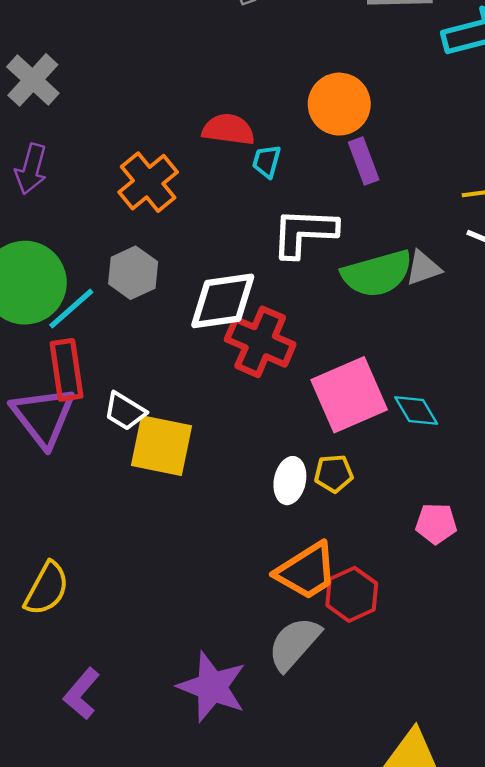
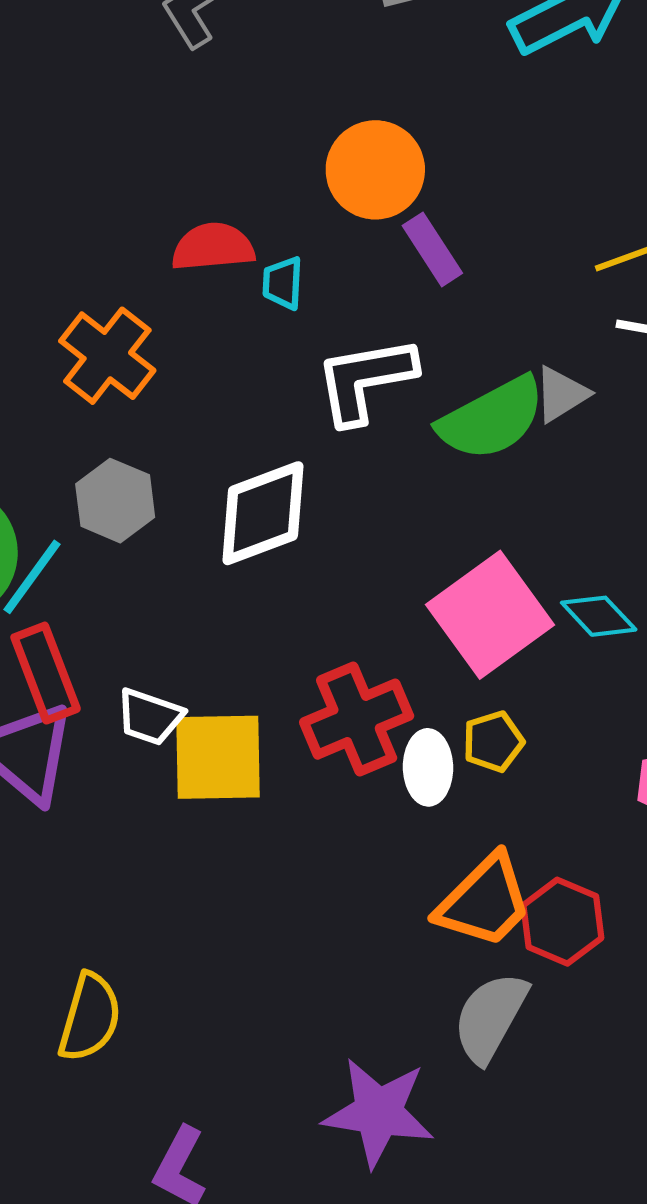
red cross: (260, 342) -> (357, 719), moved, turned -34

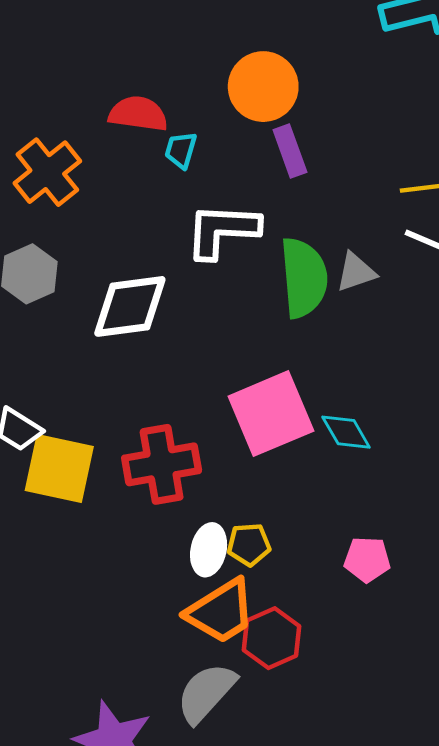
green semicircle: (492, 418) -> (304, 278), turned -80
yellow pentagon: (493, 742) -> (249, 545), moved
white ellipse: (428, 767) -> (209, 550), moved

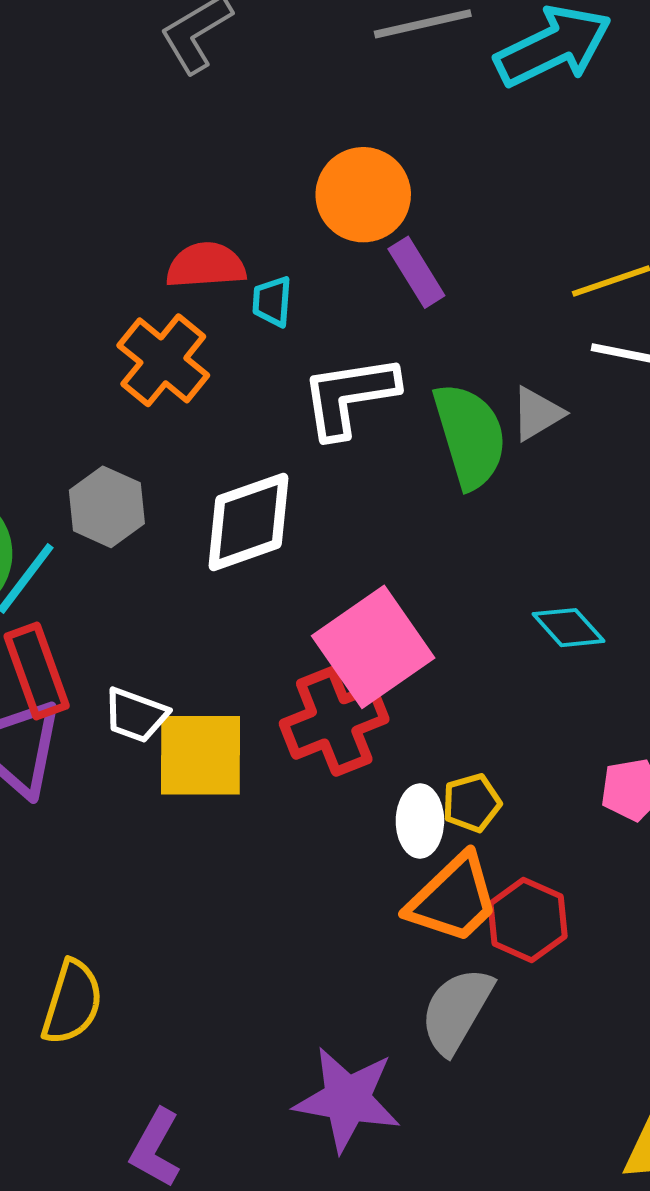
orange cross: (47, 172) -> (163, 360), moved
pink square: (271, 414) -> (373, 647), moved

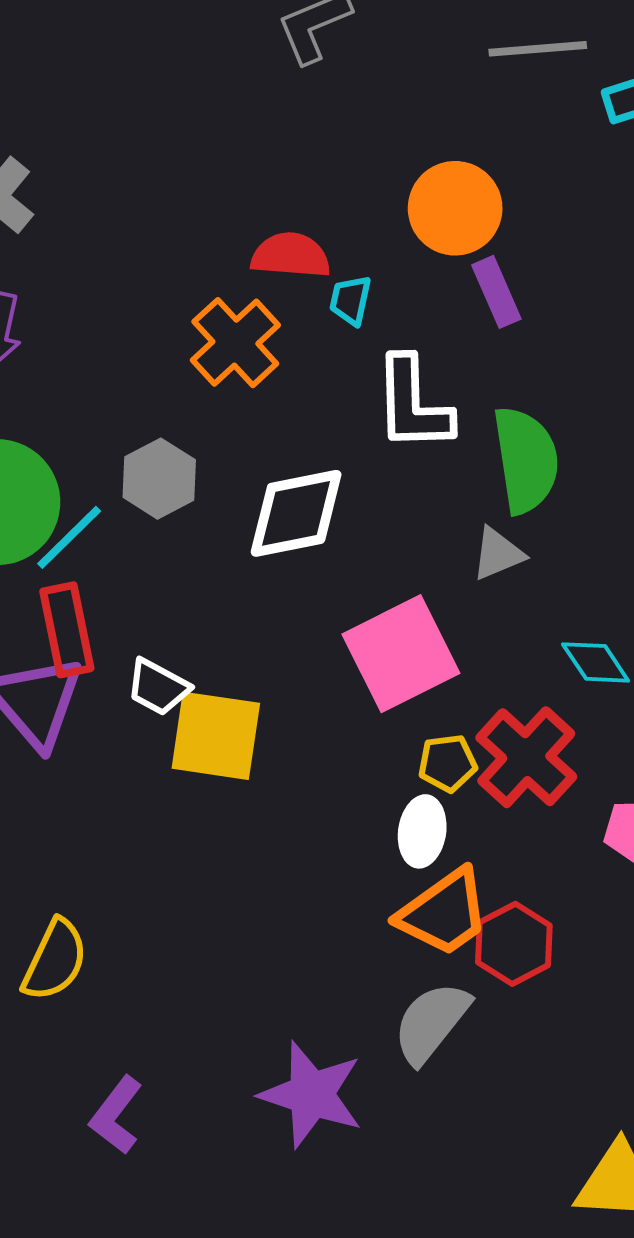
white L-shape: (349, 396) -> (413, 404), turned -91
gray triangle: (537, 414) -> (498, 554), moved
red cross: (334, 721) -> (526, 757), moved, turned -34
yellow pentagon: (472, 803) -> (447, 763), moved

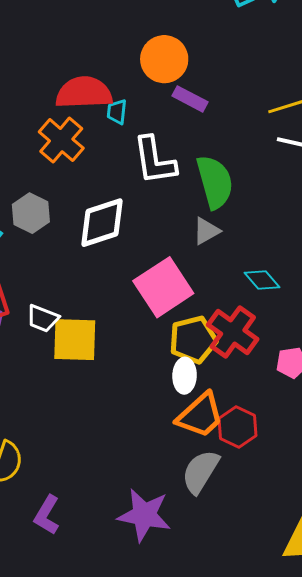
red semicircle: (291, 255) -> (84, 93), size x1.4
purple rectangle: (496, 292) -> (190, 99), turned -32
yellow pentagon: (447, 763) -> (193, 340), size x1.6
purple L-shape: (116, 1115) -> (47, 515), moved

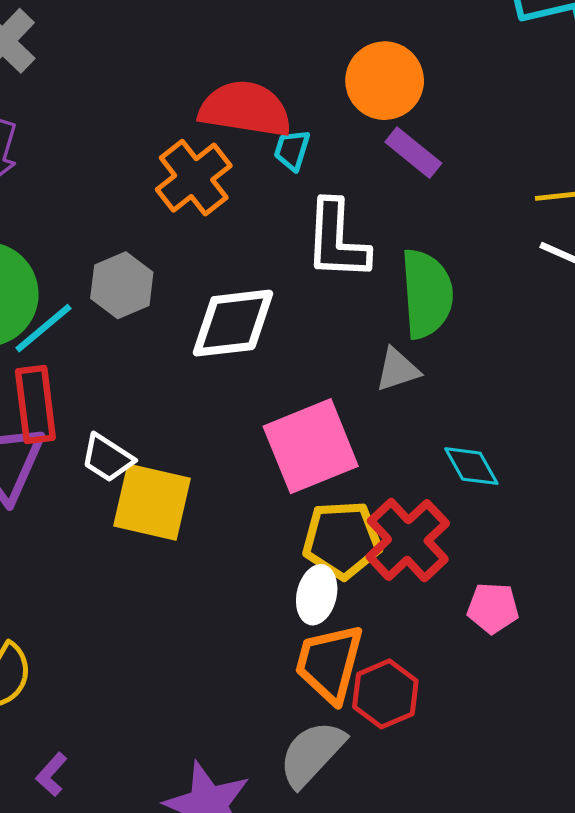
orange trapezoid: (200, 415) -> (329, 663), turned 136
purple L-shape: (47, 515) -> (52, 774), size x0.7

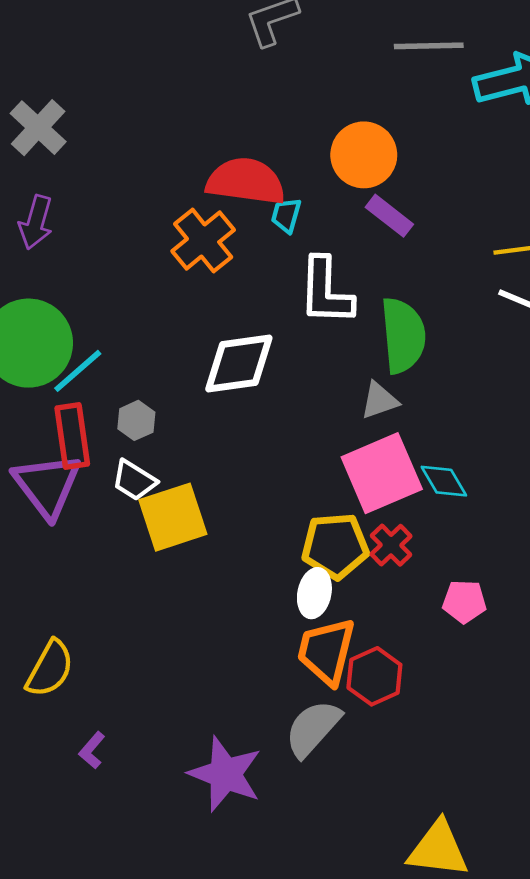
gray hexagon: (122, 285) -> (136, 420), moved, size x0.7
pink square: (311, 446) -> (382, 473), moved
yellow square: (152, 502) -> (173, 517), turned -30
red cross: (408, 540) -> (391, 545), size x0.6

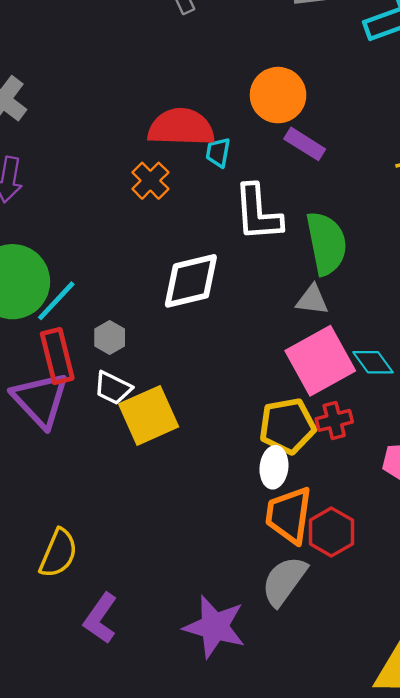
orange cross: (203, 240) -> (150, 181), size x0.7
gray triangle: (379, 400) -> (312, 300), turned 32
red cross: (391, 545) -> (334, 420), turned 36
purple L-shape: (92, 750) -> (101, 618), size x1.6

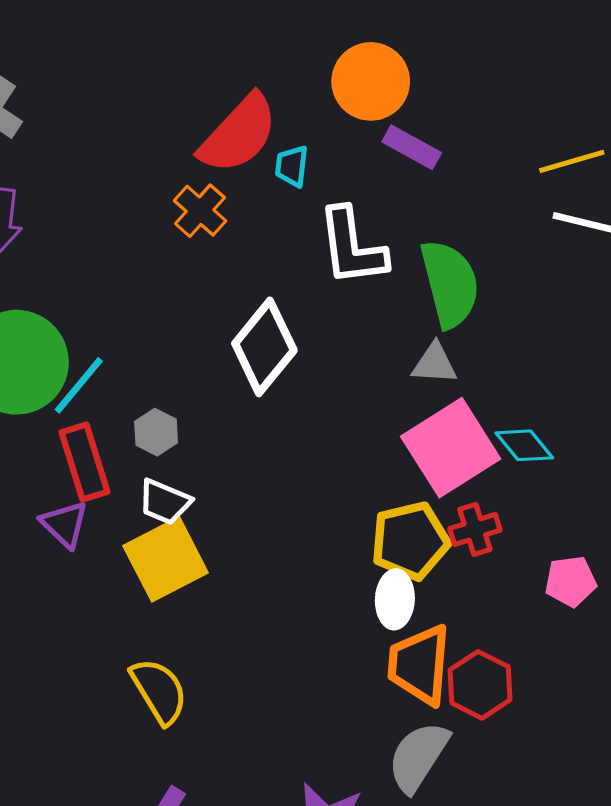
red semicircle: (181, 127) -> (239, 134), turned 134
white diamond: (191, 281) -> (264, 347), turned -34
purple triangle: (40, 400) -> (65, 524), size x0.6
yellow square: (149, 415) -> (166, 559), moved
yellow semicircle: (58, 553) -> (159, 691), moved, turned -51

